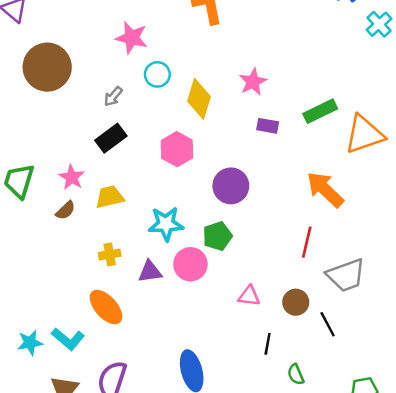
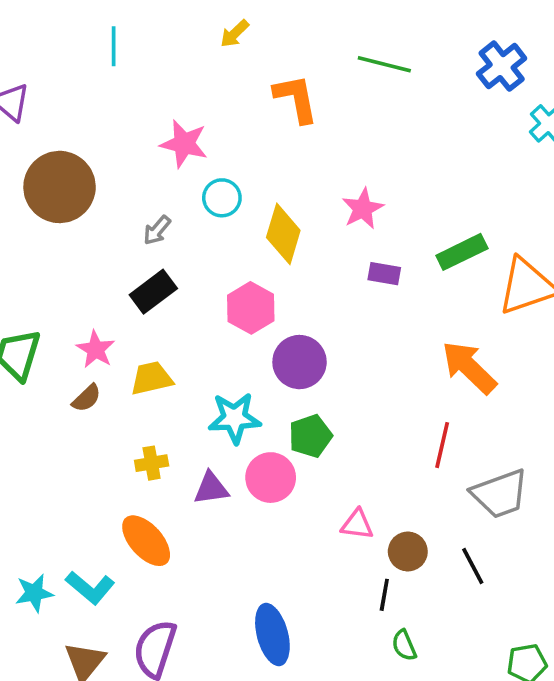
purple circle: (231, 186) -> (300, 362), moved
brown circle: (296, 302) -> (408, 552), moved
green semicircle: (296, 374) -> (404, 645), moved

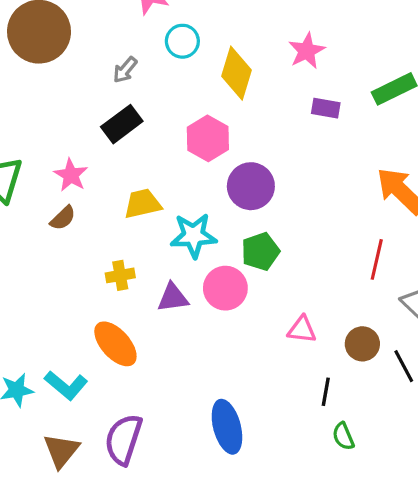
yellow trapezoid: (152, 378) -> (143, 204), moved
brown circle: (408, 552) -> (362, 344), moved

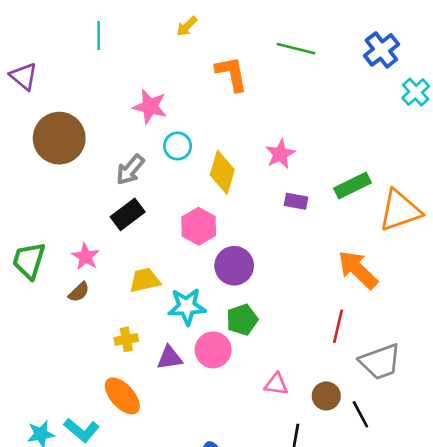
gray arrow: (125, 70) -> (130, 170), size x1.4

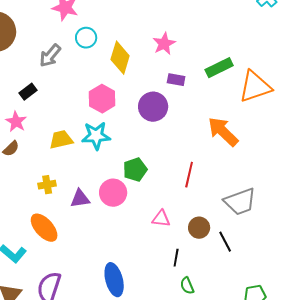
black rectangle: (128, 214) -> (28, 92), moved, size x0.7
purple circle: (234, 266) -> (153, 107), moved
cyan star: (187, 306) -> (96, 136), moved
red line: (338, 326) -> (189, 175), moved

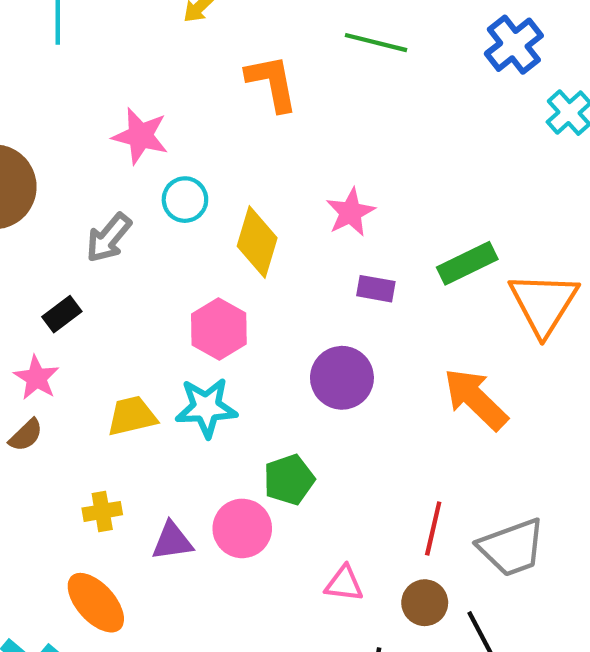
orange triangle: (255, 87) -> (544, 304), turned -39
purple circle: (153, 107) -> (342, 378), moved
red line: (189, 175) -> (433, 528), moved

